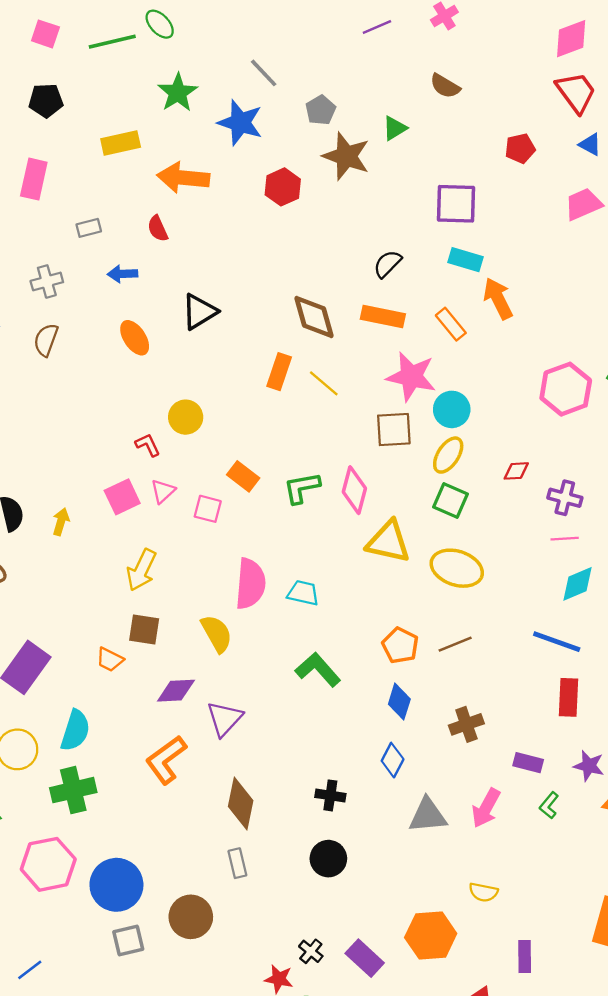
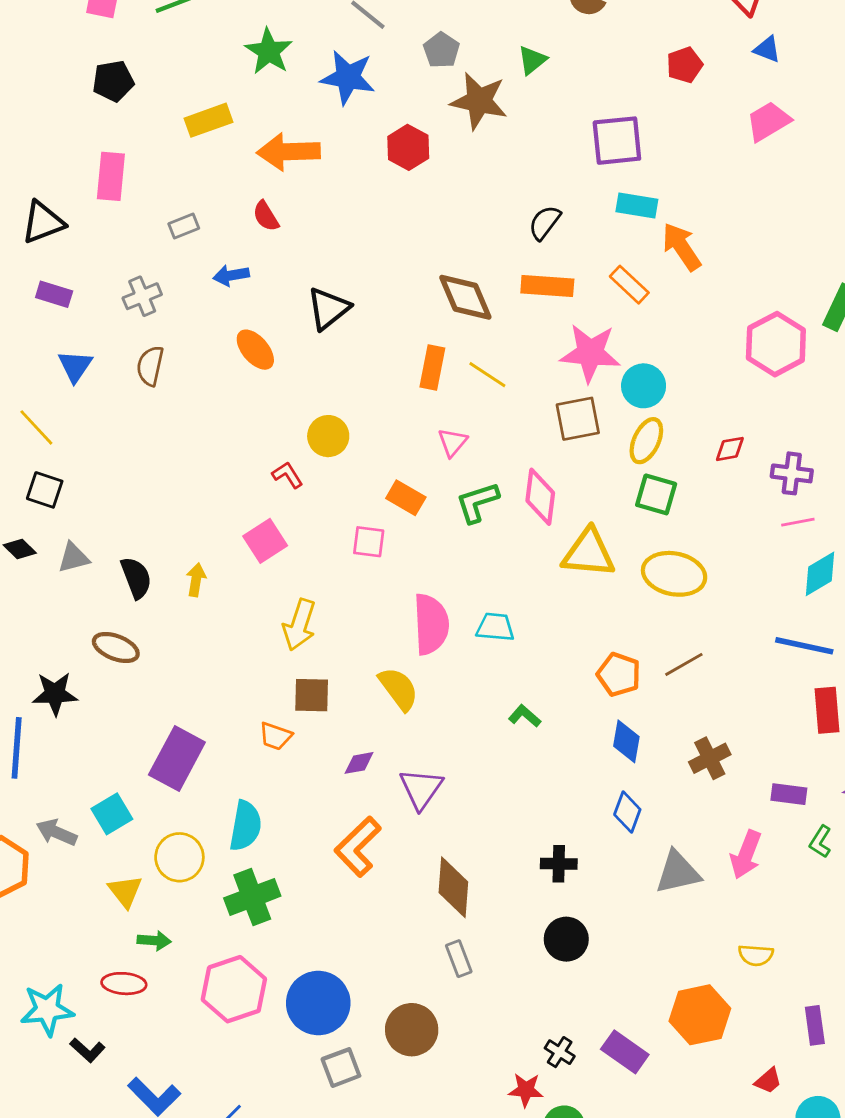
pink triangle: (163, 491) -> (452, 442), moved
green L-shape: (318, 670) -> (525, 716), size x0.6
purple diamond: (176, 691) -> (359, 763), size x0.7

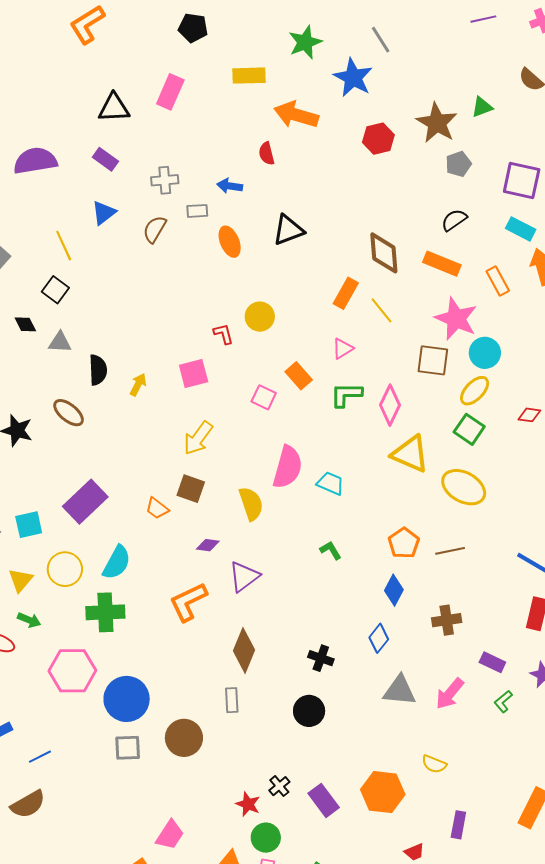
gray pentagon: (441, 50) -> (458, 164), moved
gray rectangle: (184, 226) -> (197, 211), moved

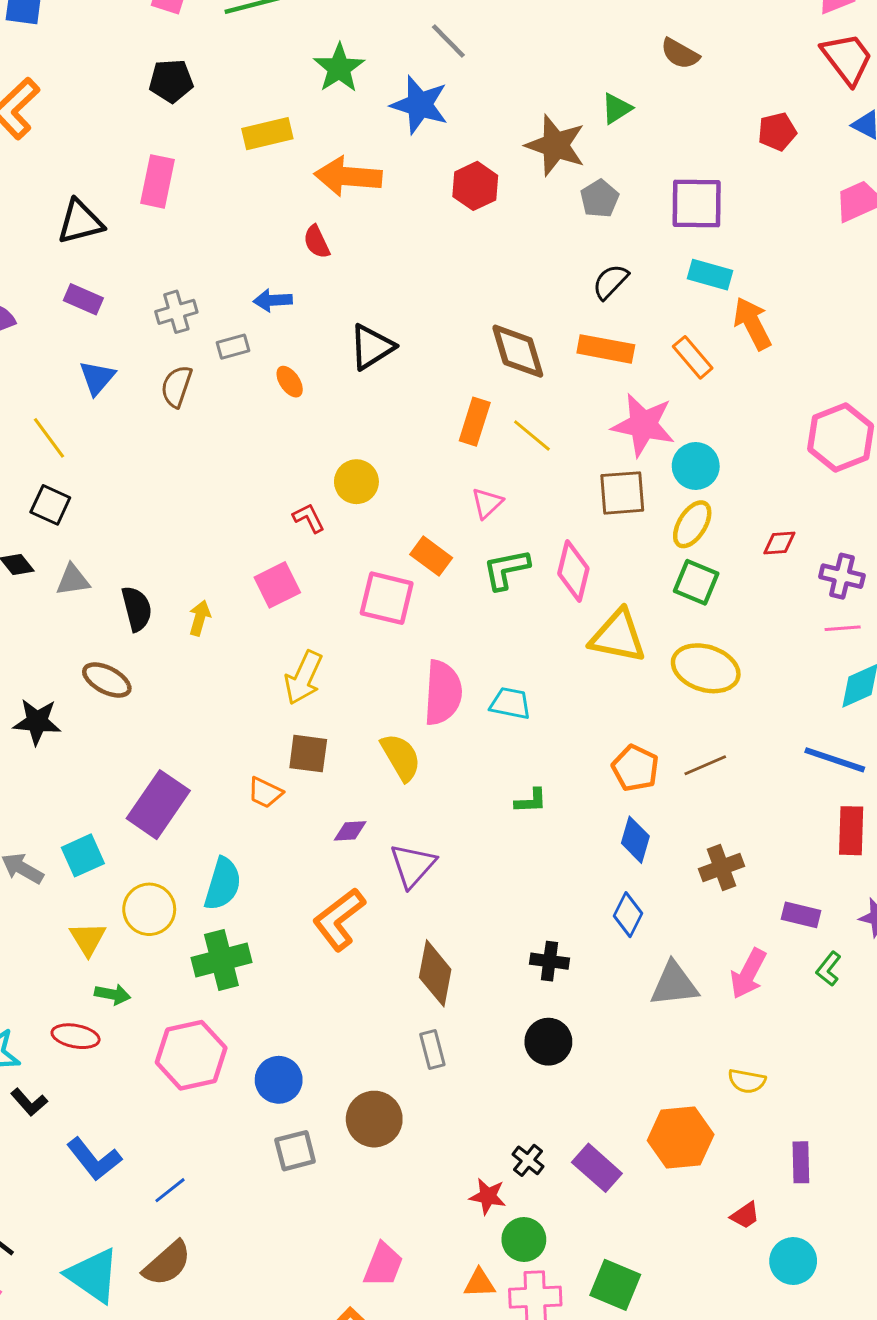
orange ellipse: (230, 242) -> (290, 382), size x0.7
pink square: (264, 397) -> (387, 598), size x1.5
green L-shape: (331, 550) -> (531, 801), turned 130
blue circle: (127, 699) -> (279, 1080), size x0.7

